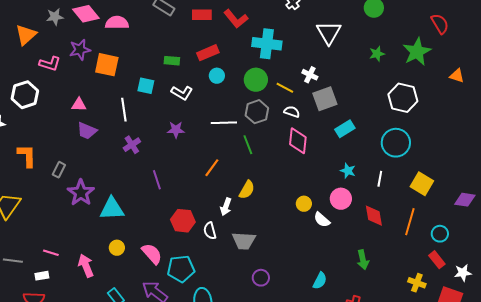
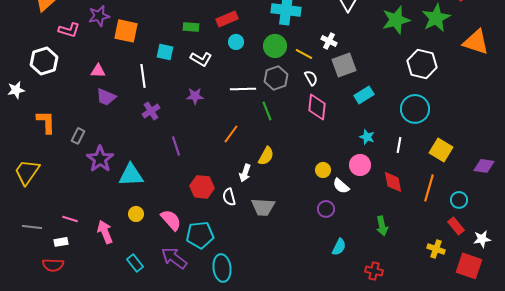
green star: (377, 54) -> (396, 20), size x1.8
orange triangle: (457, 76) -> (476, 42), size x1.8
white semicircle: (292, 112) -> (311, 78), turned 42
purple circle: (261, 278) -> (326, 209), moved

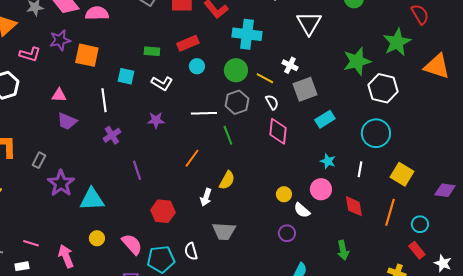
green star: (396, 20) -> (357, 61), moved
white semicircle: (229, 197) -> (191, 251), moved
white star: (482, 239) -> (443, 263), turned 30

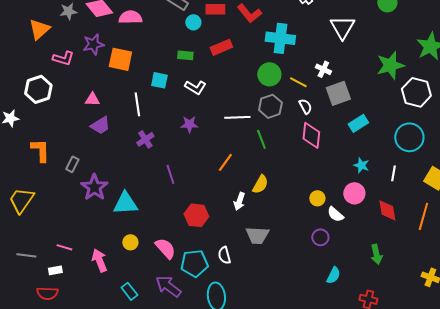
cyan circle: (197, 66) -> (193, 22), moved
purple trapezoid: (67, 121) -> (100, 125), turned -55

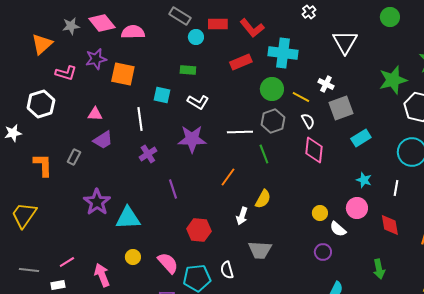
red rectangle: (221, 47) -> (241, 62), moved
purple star: (189, 124) -> (192, 139), size x1.6
gray rectangle: (72, 164) -> (74, 157), moved
pink line: (64, 247) -> (67, 262), turned -49

